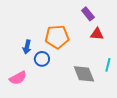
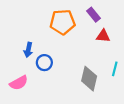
orange pentagon: (57, 37) -> (62, 22), moved
gray diamond: (84, 74) -> (89, 79), turned 35

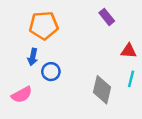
orange pentagon: (62, 22) -> (44, 25), moved
red triangle: (103, 36) -> (129, 51), moved

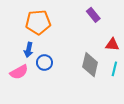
gray diamond: (102, 90) -> (90, 65), moved
pink semicircle: (22, 95) -> (19, 72), moved

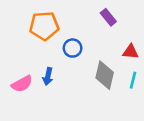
blue arrow: (29, 50) -> (48, 76), moved
blue circle: (44, 63) -> (73, 48), moved

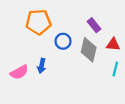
purple rectangle: (108, 17) -> (94, 25), moved
gray diamond: (105, 75) -> (89, 50), moved

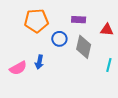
purple rectangle: (94, 25) -> (79, 20), moved, turned -48
red triangle: (113, 44) -> (107, 30), moved

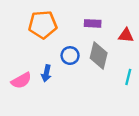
blue circle: (59, 39) -> (70, 56), moved

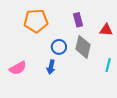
purple rectangle: (93, 23) -> (78, 20), turned 72
blue arrow: (46, 73) -> (51, 67), moved

